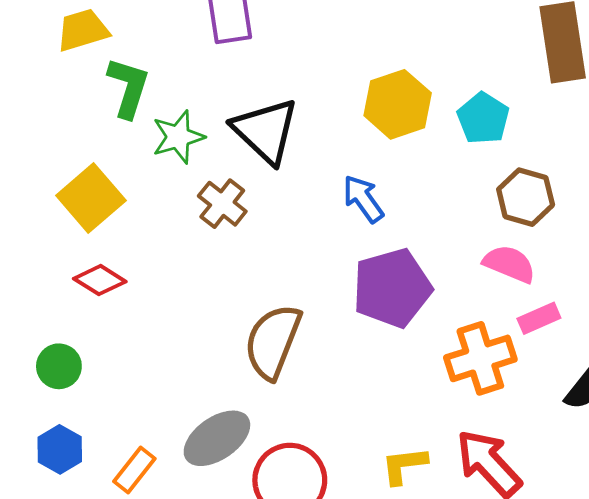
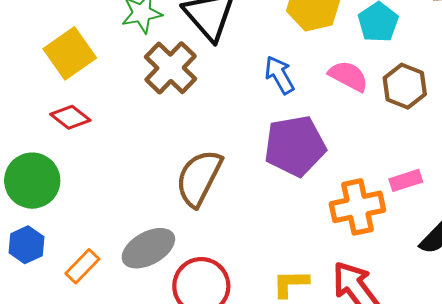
brown cross: (222, 204) -> (171, 68), size x1.4
pink semicircle: (509, 264) -> (348, 76), moved
green circle: (59, 366) -> (32, 181), size x1.6

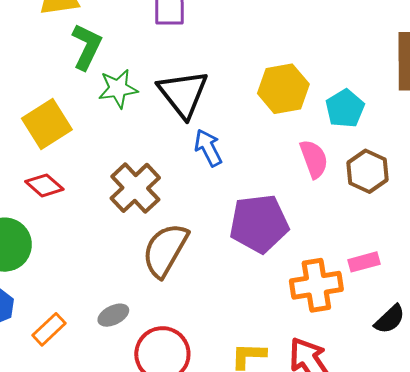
brown cross: (171, 68) -> (135, 188), moved
blue arrow: (280, 75) -> (208, 148), moved
pink semicircle: (348, 76) -> (314, 159), turned 39
gray ellipse: (148, 248) -> (113, 315), size x0.6

